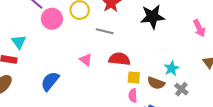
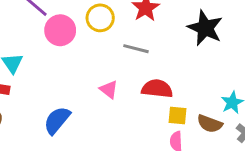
black star: (152, 17) -> (205, 28), turned 30

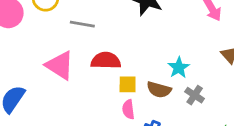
pink triangle: (109, 89) -> (60, 65), size x1.6

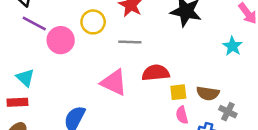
cyan star: (179, 68) -> (232, 46), moved
gray cross: (195, 95) -> (228, 112), moved

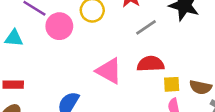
gray line: (130, 42) -> (146, 27), moved, turned -40
cyan triangle: (25, 78) -> (14, 38), moved, turned -42

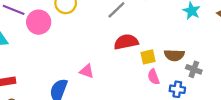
pink triangle: (109, 71) -> (87, 71), moved, size x0.6

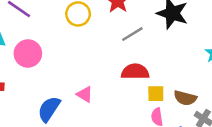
pink circle: (39, 22) -> (28, 53), moved

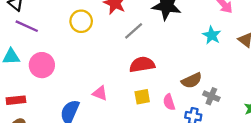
yellow square: (156, 94) -> (142, 97), moved
brown semicircle: (185, 98) -> (192, 80), turned -30

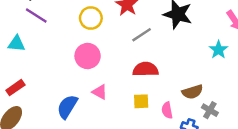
pink circle: (42, 65) -> (88, 56), moved
red rectangle: (16, 100) -> (15, 88), turned -36

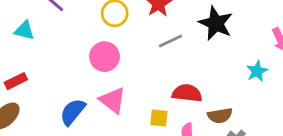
red semicircle: (145, 69) -> (187, 93), moved
pink triangle: (100, 92) -> (113, 100), size x1.5

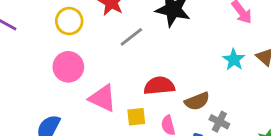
cyan star: (257, 71) -> (234, 60), moved
pink triangle: (113, 100) -> (103, 98), moved

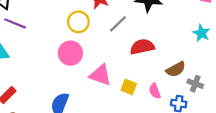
yellow circle: (69, 21) -> (78, 22), moved
red semicircle: (159, 86) -> (142, 47), moved
yellow square: (136, 117) -> (129, 87), turned 35

